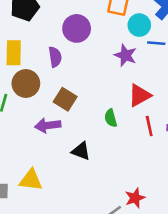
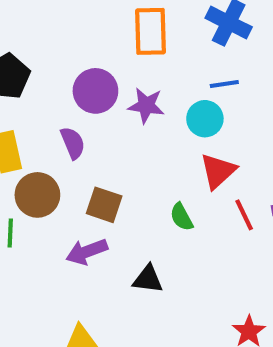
cyan circle: (139, 25) -> (205, 119), moved
purple star: (125, 55) -> (146, 105), moved

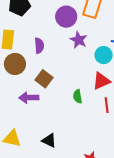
purple circle: (95, 91) -> (66, 17), moved
black triangle: (148, 279) -> (49, 140), moved

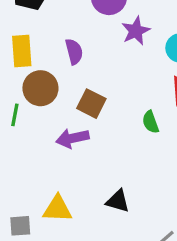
purple star: (79, 40) -> (136, 31), turned 30

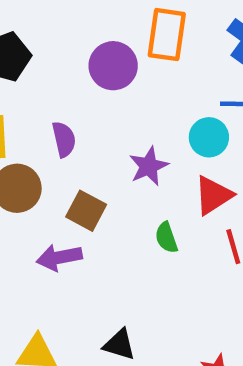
purple star: (136, 31) -> (149, 166), moved

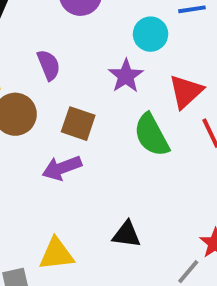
cyan circle: (209, 137) -> (151, 34), moved
green semicircle: (166, 238) -> (152, 135), size x1.6

